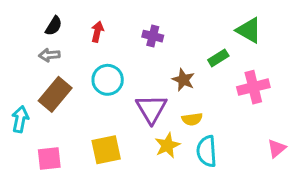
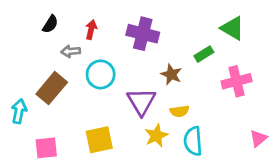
purple cross: (153, 36) -> (143, 34), size x1.6
gray arrow: (49, 55) -> (71, 51), moved

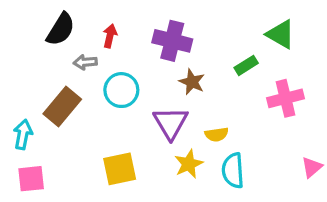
black semicircle: (50, 24) -> (61, 29), size x1.5
brown star: (171, 74) -> (192, 82), moved
pink square: (46, 148) -> (31, 179), moved

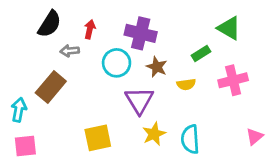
cyan circle: (121, 90) -> (117, 63), moved
yellow semicircle: (217, 134) -> (186, 84), moved

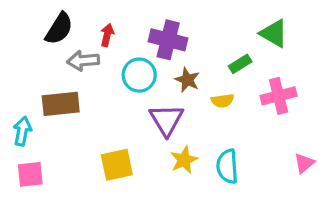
gray arrow: (70, 51) -> (83, 61), size x1.4
brown rectangle: (51, 87) -> (61, 104), turned 44

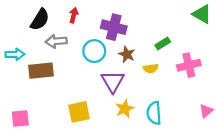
green triangle: (274, 33) -> (202, 14), moved
red arrow: (107, 35) -> (74, 15), moved
cyan arrow: (22, 131) -> (15, 54), moved, turned 78

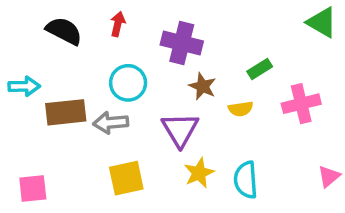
black semicircle: (40, 20) -> (64, 31), turned -95
gray arrow: (56, 41) -> (111, 123), moved
cyan circle: (94, 51) -> (128, 83), moved

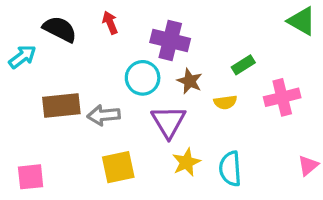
red arrow: (118, 24) -> (110, 23), turned -35
cyan circle: (128, 83) -> (143, 78), moved
cyan arrow: (24, 86) -> (22, 57), moved, turned -36

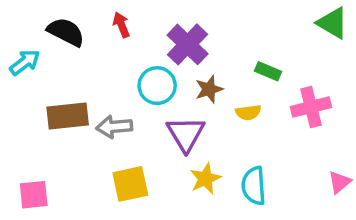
purple cross: (170, 41) -> (188, 44), turned 30
green rectangle: (243, 65) -> (268, 71), turned 55
brown star: (190, 81) -> (209, 89), turned 30

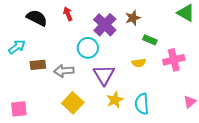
cyan arrow: (25, 62) -> (17, 47), moved
brown star: (209, 89) -> (133, 18), moved
brown rectangle: (68, 116) -> (38, 65), size x0.7
yellow square: (130, 184) -> (73, 103), turned -35

